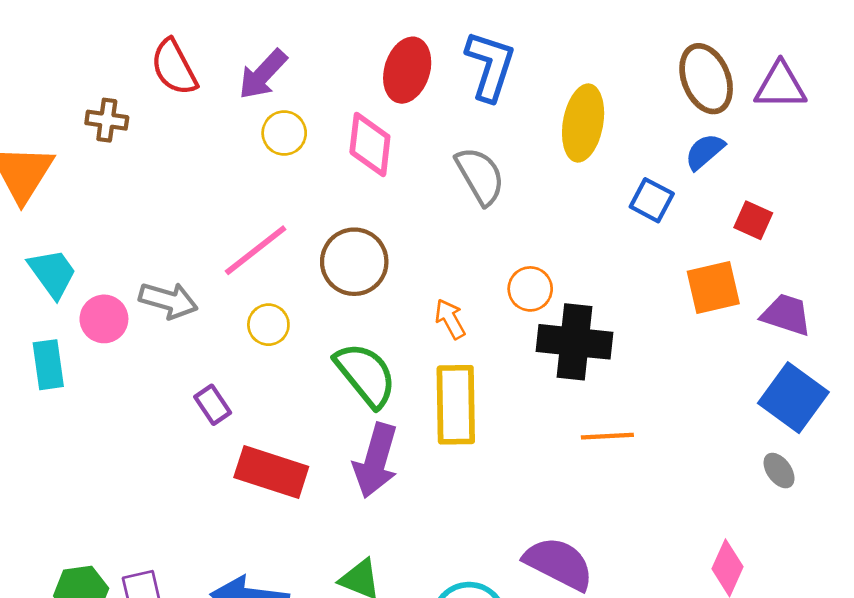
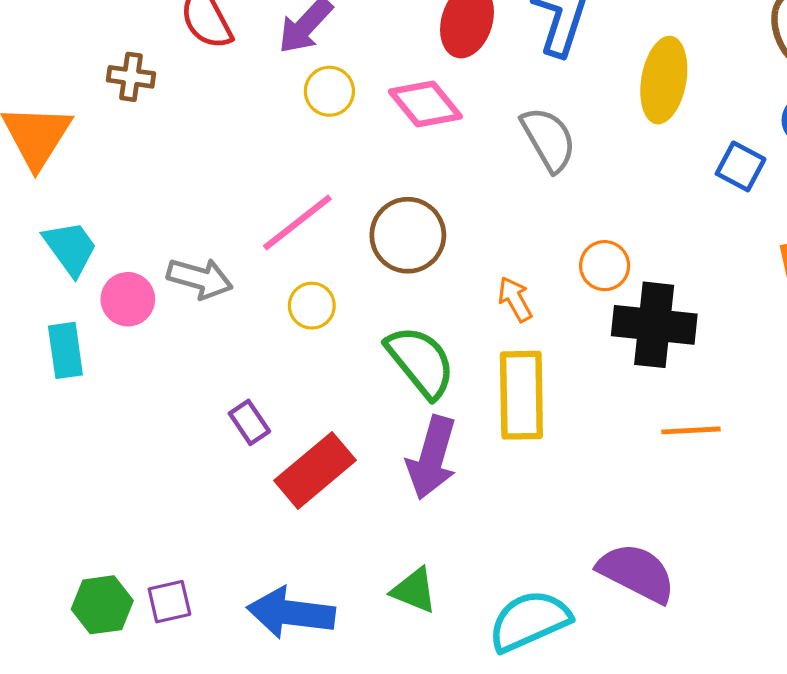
pink diamond: (370, 144) -> (425, 104), turned -46
purple rectangle: (213, 405) -> (249, 422), moved
red rectangle: (271, 472) -> (315, 470), turned -58

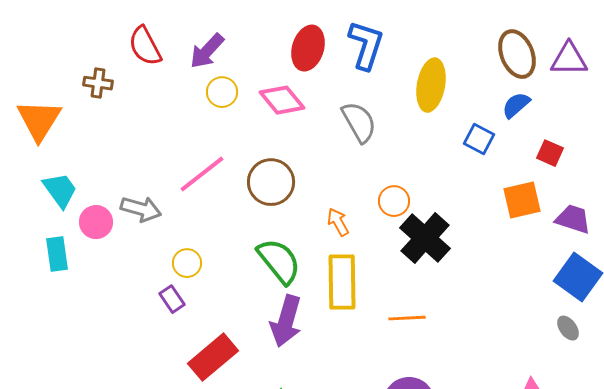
yellow circle: (312, 306) -> (187, 263), moved
black cross: (654, 325) -> (425, 238), turned 36
orange line: (691, 430) -> (407, 318), moved
red rectangle: (315, 470) -> (213, 357), moved

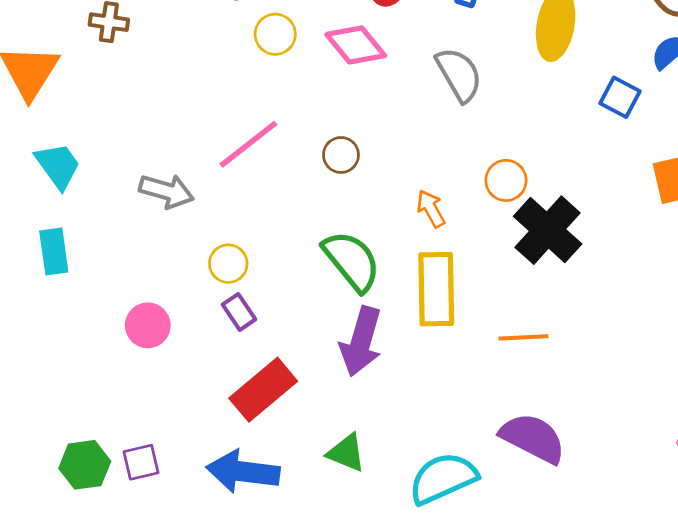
brown circle: (271, 182) -> (341, 155), size x0.6
pink circle: (96, 222) -> (148, 325), moved
purple rectangle: (172, 299) -> (239, 312), moved

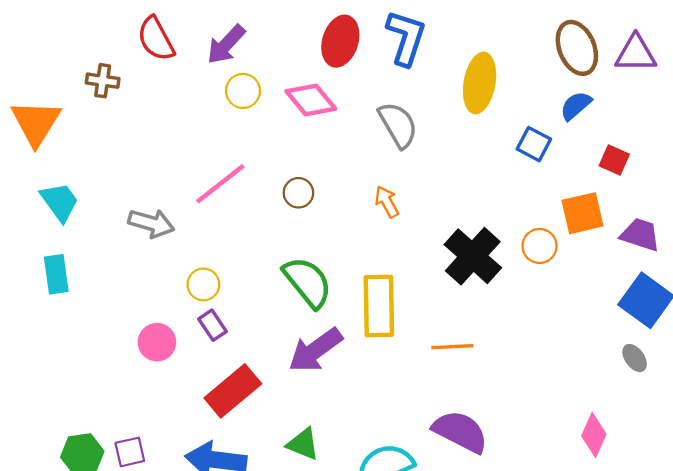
orange circle: (506, 180) -> (540, 246), moved
orange arrow: (431, 209) -> (387, 202), moved
pink circle: (148, 325) -> (157, 342), moved
purple arrow: (361, 341) -> (315, 350), turned 38

